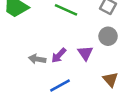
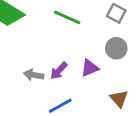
purple triangle: (85, 53) -> (90, 68), turned 42

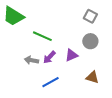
green line: (67, 17) -> (42, 36), moved
brown triangle: (119, 99) -> (92, 77), turned -32

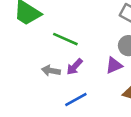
purple triangle: (71, 55) -> (114, 65), moved

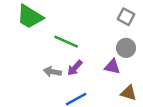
purple triangle: (114, 65) -> (112, 67), turned 35

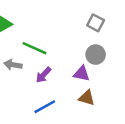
gray arrow: (52, 72) -> (13, 65), moved
brown triangle: (129, 93) -> (87, 98), moved

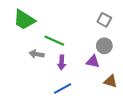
purple arrow: (43, 75) -> (62, 62), turned -40
brown triangle: (87, 98) -> (111, 81), moved

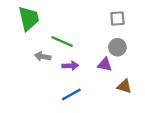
green trapezoid: (24, 20) -> (29, 18), turned -135
gray square: (104, 20) -> (117, 18), turned -32
purple arrow: (62, 62) -> (70, 66), turned -96

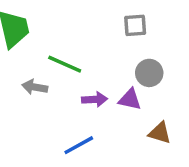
gray square: (117, 18) -> (135, 25), moved
purple arrow: (70, 66) -> (95, 99), moved

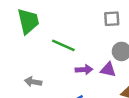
gray arrow: (35, 87) -> (33, 82), moved

